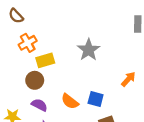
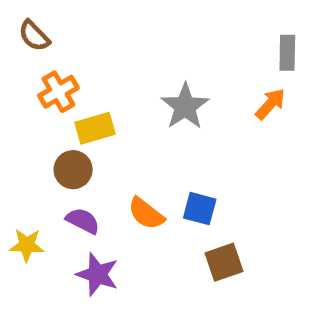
orange arrow: (128, 79) -> (270, 104), moved

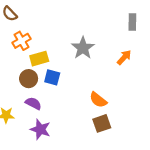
orange arrow: (270, 104) -> (124, 57), moved
blue square: (200, 209) -> (52, 77), moved
orange semicircle: (146, 213) -> (98, 100), moved

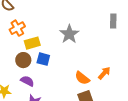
gray rectangle: (132, 22) -> (113, 21), moved
orange arrow: (124, 57) -> (104, 73), moved

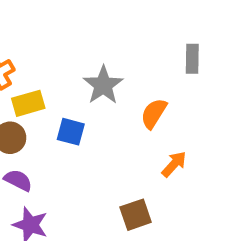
blue square: (43, 59) -> (71, 132), moved
orange semicircle: (82, 78) -> (154, 113), moved, turned 84

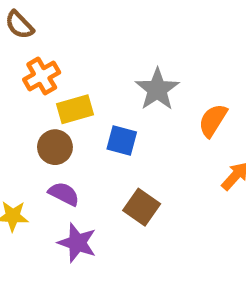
brown square: (136, 215) -> (142, 207), moved, turned -36

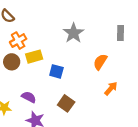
gray star: (157, 89) -> (74, 33), moved
brown circle: (55, 147) -> (12, 62), moved

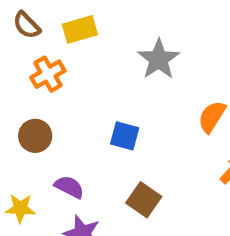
yellow rectangle: (34, 57) -> (80, 29), moved
brown circle: (12, 62) -> (35, 136), moved

